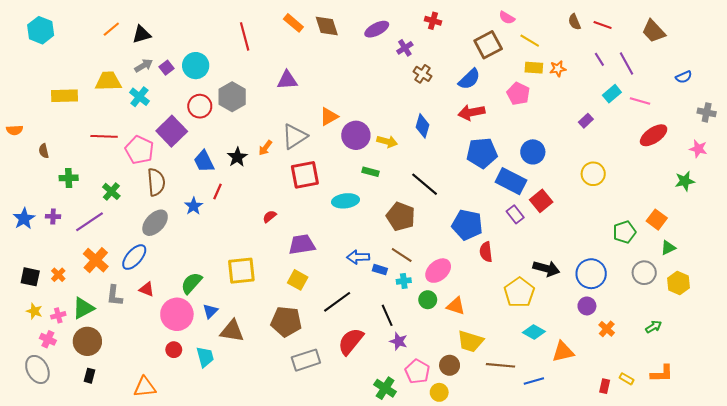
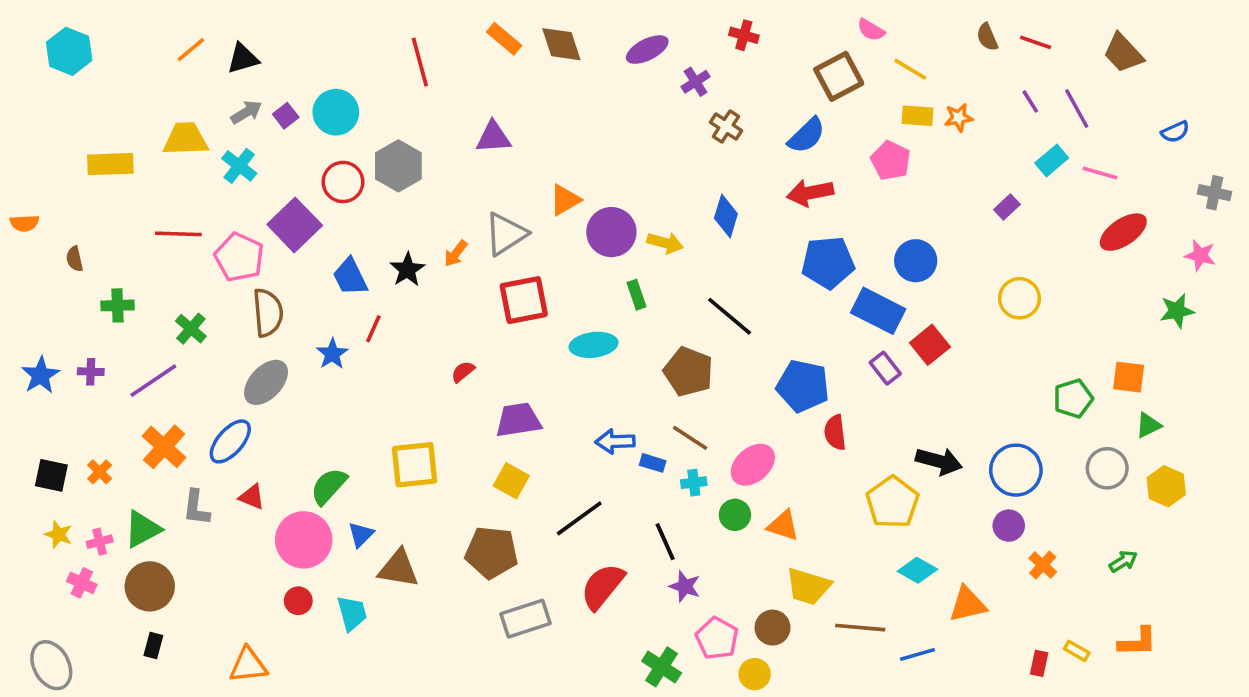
green rectangle: (370, 172) -> (636, 295), turned 56
orange square: (657, 220) -> (1129, 377), turned -30
gray ellipse: (37, 369) -> (51, 665), moved

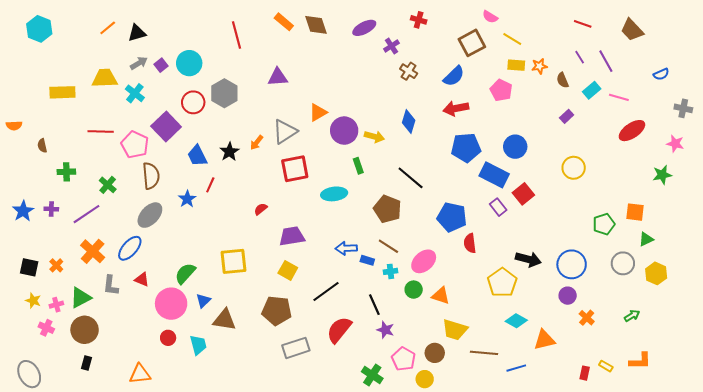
brown semicircle: (987, 37) -> (563, 80), moved

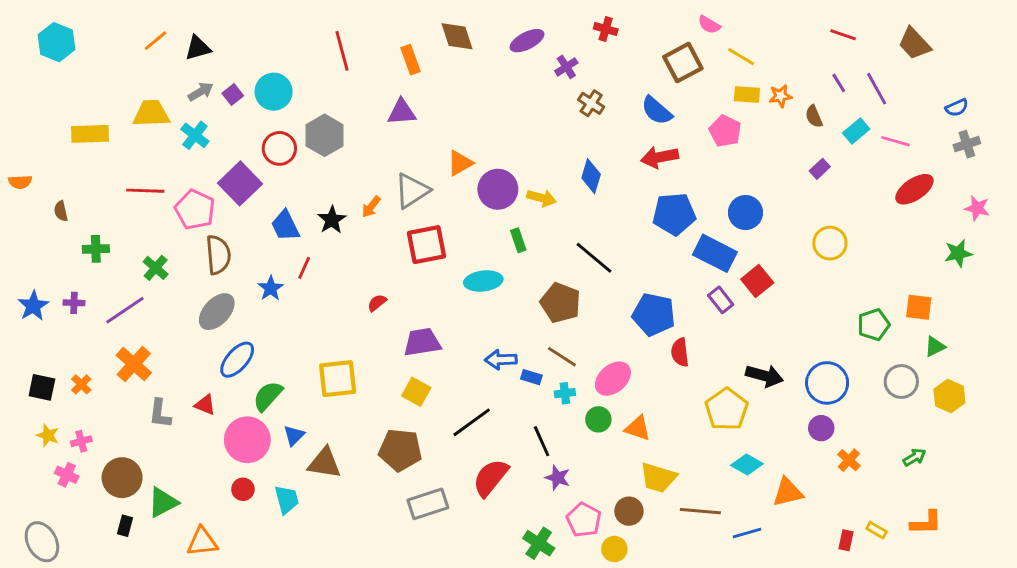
orange rectangle: (284, 22) -> (410, 60), moved, turned 30
blue semicircle: (454, 76) -> (657, 111), turned 85
gray cross: (683, 108) -> (967, 144), moved, turned -30
blue ellipse: (130, 248) -> (237, 360), moved
green triangle: (81, 298) -> (163, 502), moved

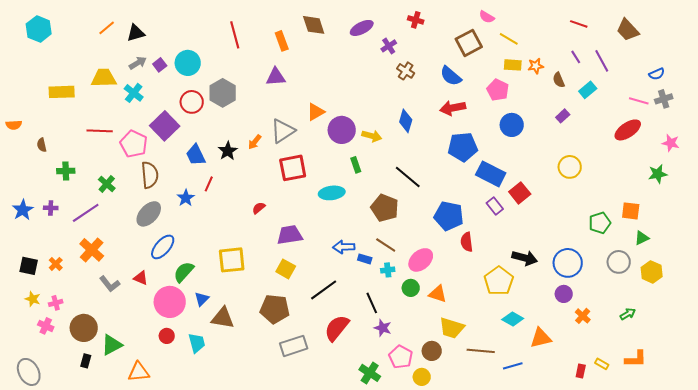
pink line: (896, 141) -> (639, 101), moved
blue circle: (745, 213) -> (512, 125), moved
gray L-shape: (160, 414) -> (110, 284), turned -45

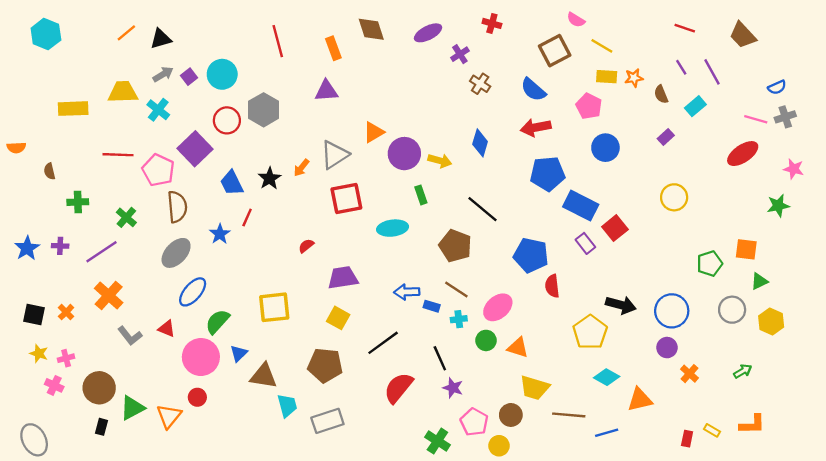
cyan trapezoid: (197, 343) -> (287, 406), moved
gray rectangle: (294, 346) -> (327, 421), moved
orange triangle: (139, 372) -> (169, 416), moved, turned -45

